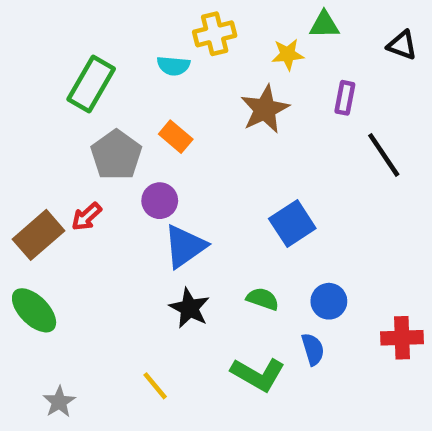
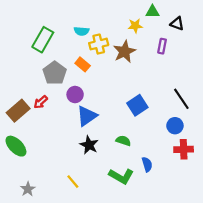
yellow cross: (215, 34) -> (99, 44), moved
black triangle: (402, 45) -> (177, 24), moved
black line: (384, 155) -> (181, 99), moved
blue circle: (329, 301) -> (175, 126), moved
red cross: (402, 338) -> (184, 149), moved

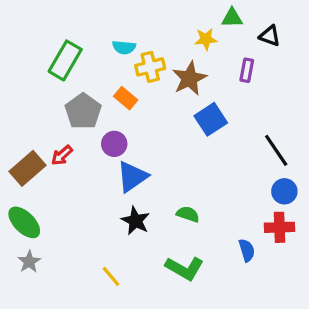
blue square: (137, 105) -> (211, 119), moved
blue circle: (175, 126) -> (284, 191), moved
blue semicircle: (147, 164) -> (247, 250), moved
gray star: (28, 189) -> (29, 262), moved

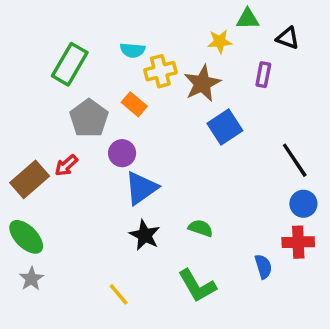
green L-shape: (185, 268) -> (197, 286), turned 30

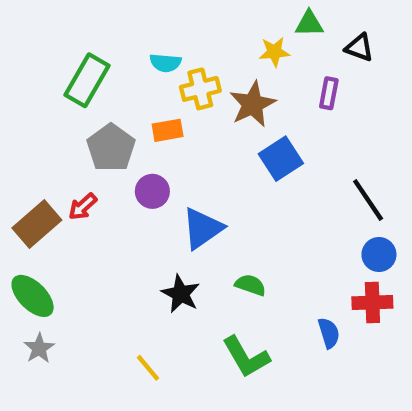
orange rectangle: (134, 104) -> (168, 130), turned -50
blue triangle: (141, 188) -> (202, 228), moved

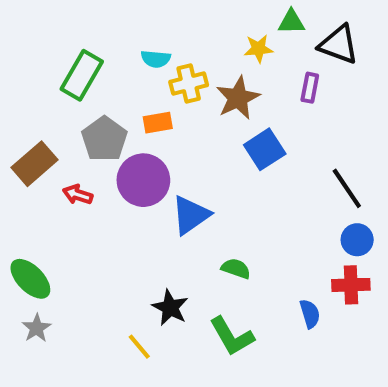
black triangle: (359, 48) -> (339, 45), size x1.5
purple circle: (152, 191) -> (143, 180), size x1.6
red arrow: (83, 207) -> (78, 195), turned 60
brown rectangle: (37, 224) -> (34, 164), moved
black star: (181, 294) -> (170, 308), moved

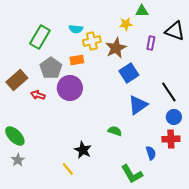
black triangle: (339, 45) -> (175, 31), moved
blue triangle: (191, 215) -> (138, 105), moved
green L-shape: (232, 336) -> (132, 174), moved

